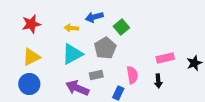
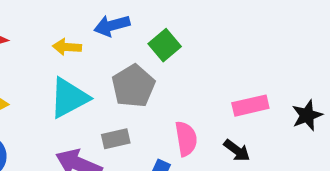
black arrow: (158, 81) -> (237, 150), turned -48

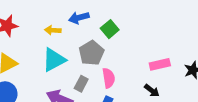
gray rectangle: (116, 139) -> (81, 84), turned -49
pink semicircle: (186, 139) -> (109, 78), moved

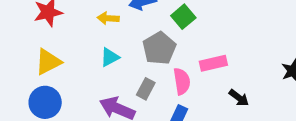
cyan triangle: (54, 60) -> (110, 57), size x0.6
pink rectangle: (160, 64) -> (213, 63), moved

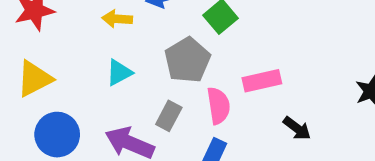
blue circle: (45, 102) -> (57, 135), moved

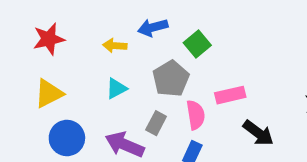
black arrow: (297, 128) -> (258, 133), size x1.4

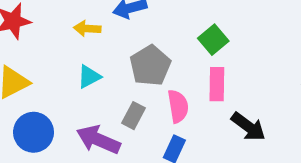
green square: (197, 44) -> (213, 40), moved
pink rectangle: (230, 95) -> (217, 84), turned -76

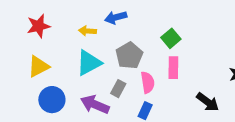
cyan triangle: (89, 77) -> (89, 63), size x1.6
black arrow: (248, 127) -> (208, 102), moved

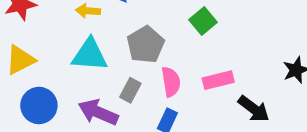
cyan triangle: (89, 63) -> (90, 55), turned 32
pink rectangle: (173, 68) -> (218, 80), moved, turned 75

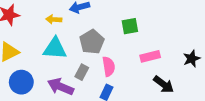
green square: (203, 21) -> (130, 26), turned 30
pink rectangle: (218, 80) -> (150, 56), moved

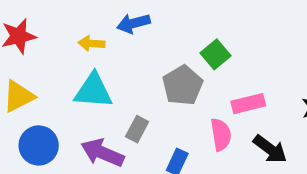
green square: (130, 26) -> (215, 54), turned -30
gray pentagon: (92, 42) -> (183, 85), moved
pink semicircle: (109, 66) -> (221, 135), moved

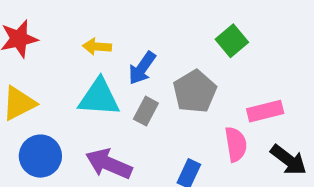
blue arrow: (133, 23) -> (142, 68), moved, turned -40
green square: (215, 54) -> (232, 41), moved
gray rectangle: (137, 129) -> (146, 111), moved

